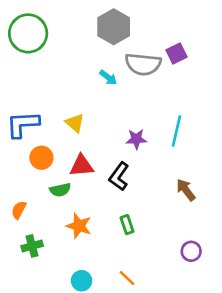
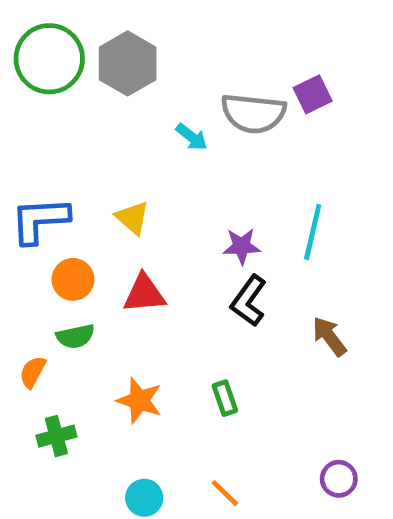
gray hexagon: (114, 27) -> (128, 63), moved
black L-shape: (119, 176) -> (249, 301), moved
green semicircle: (60, 190) -> (75, 336), moved
purple circle: (191, 251) -> (339, 479), moved

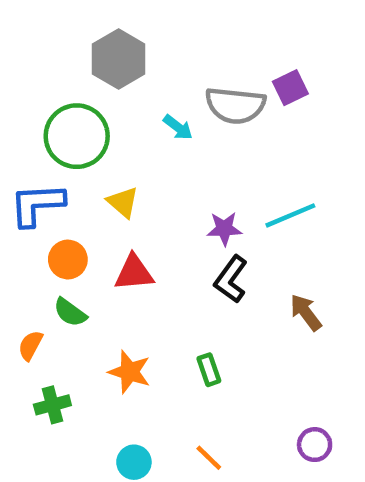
green circle: (49, 59) -> (77, 136), moved
cyan line: (313, 232) -> (290, 215), turned 54
green semicircle: (75, 336) -> (70, 312), turned 48

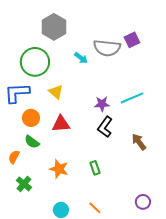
green cross: (52, 405) -> (24, 184), turned -35

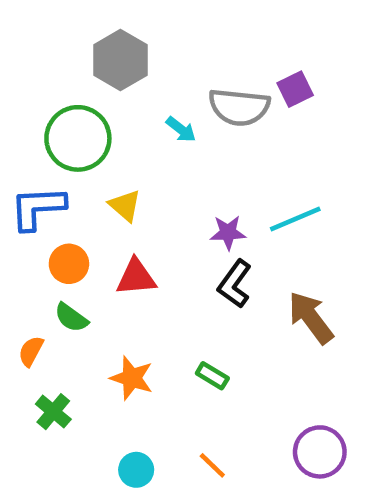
brown arrow: (139, 142) -> (311, 318), size x1.4
green rectangle: (95, 168) -> (212, 376), turned -40
purple circle: (143, 202) -> (320, 452), size x1.5

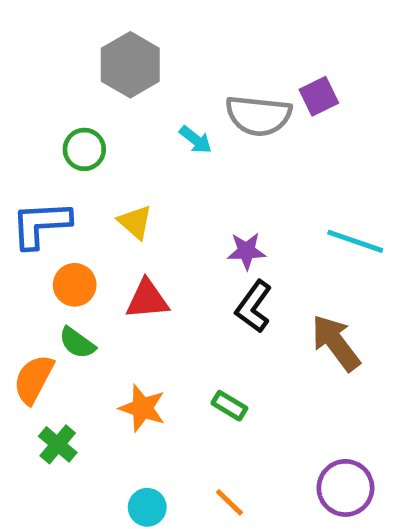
green circle: (78, 138) -> (84, 149), size x0.6
cyan line: (295, 219) -> (355, 241), moved, turned 42
orange semicircle: (31, 351) -> (34, 379), size x1.5

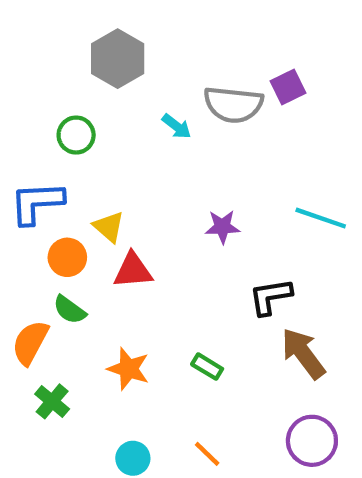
yellow triangle: (135, 222) -> (109, 227), moved
black L-shape: (254, 307) -> (270, 297), moved, turned 45
brown arrow: (336, 343) -> (303, 353), moved

